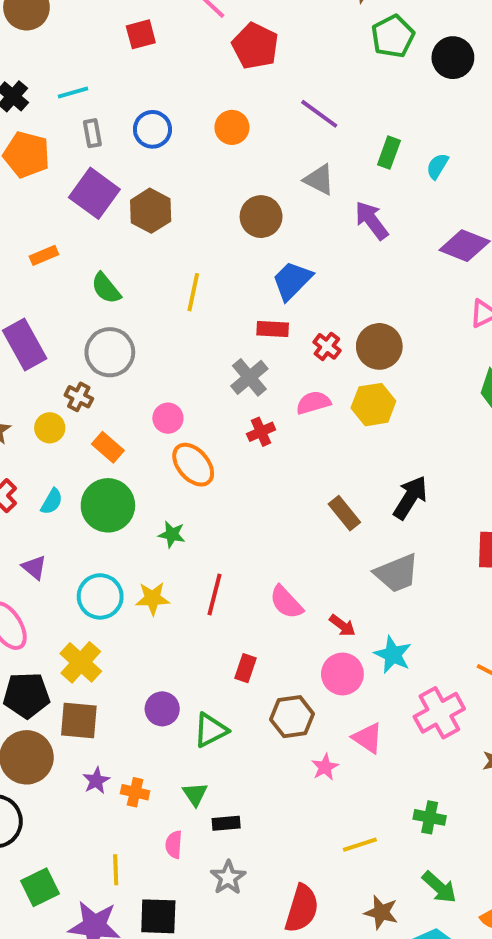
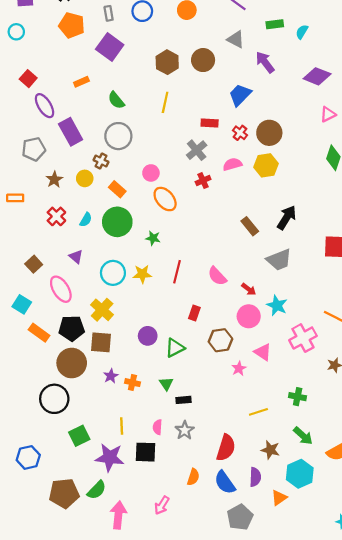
green rectangle: (389, 153) -> (275, 24), turned 63
brown hexagon: (151, 211) -> (167, 62), moved
blue trapezoid: (292, 281) -> (240, 95), moved
pink semicircle: (174, 845) -> (157, 427), moved

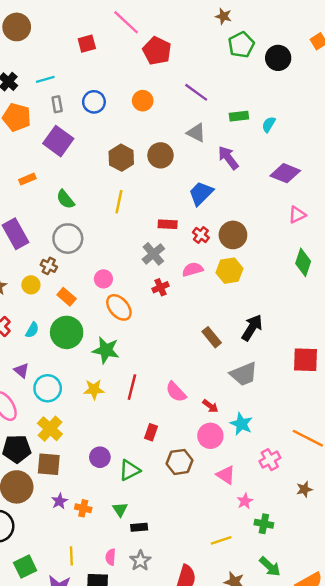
green star: (153, 238) -> (106, 350), size x1.6
cyan circle: (113, 273) -> (48, 388), moved
pink cross: (303, 338) -> (270, 460), size x0.7
pink star: (239, 368) -> (245, 501), moved

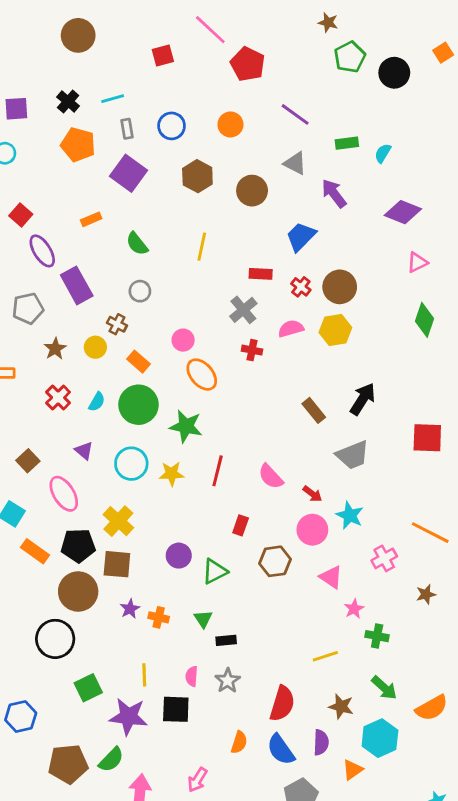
brown hexagon: (121, 158) -> (197, 176), moved
gray circle: (68, 239) -> (140, 291), size x0.6
red cross: (160, 287) -> (252, 350), turned 35
cyan circle: (48, 388) -> (131, 464), moved

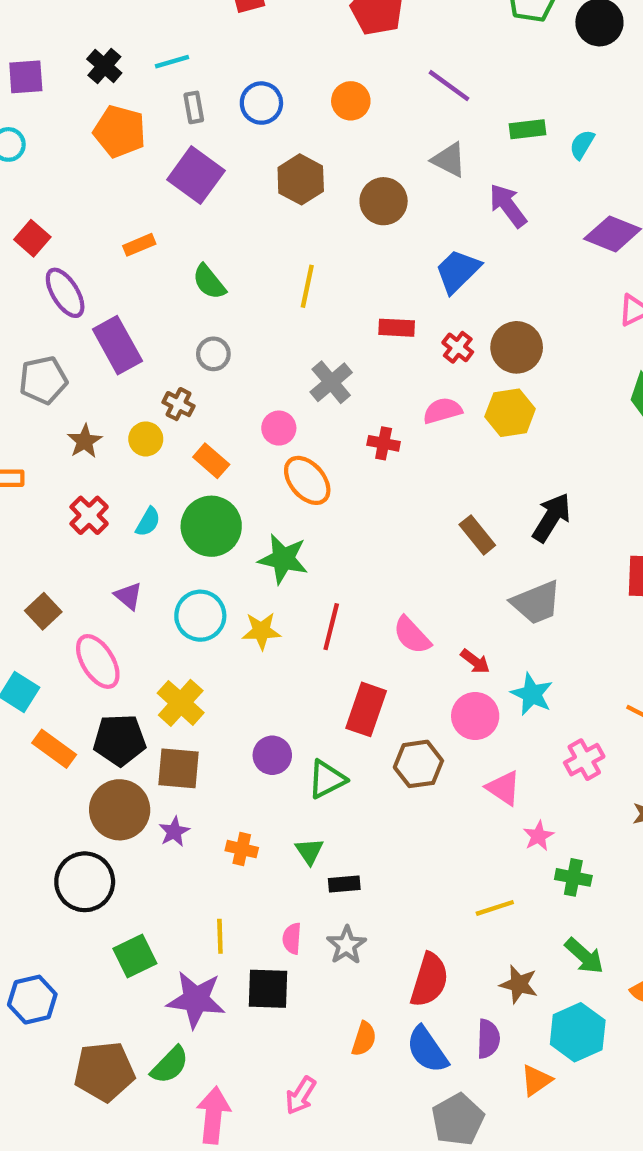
gray cross: (243, 310) -> (331, 382), moved
red rectangle: (241, 525) -> (366, 709), size x1.6
purple star: (130, 609) -> (174, 832), moved

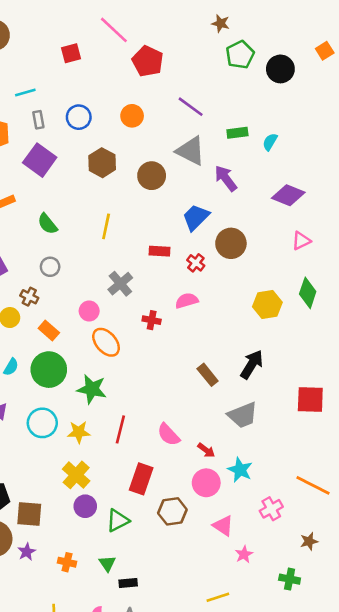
gray triangle: (449, 160) -> (191, 151), size x1.4
brown circle: (517, 347) -> (231, 243), moved
yellow hexagon: (510, 413) -> (267, 305), moved
yellow cross: (181, 703) -> (76, 475), moved
green cross: (573, 877) -> (290, 579), moved

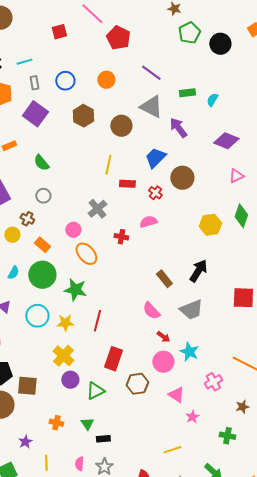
yellow line: (106, 226) -> (108, 165), moved
pink semicircle: (168, 435) -> (151, 311), moved
purple star: (27, 552) -> (25, 442), moved

